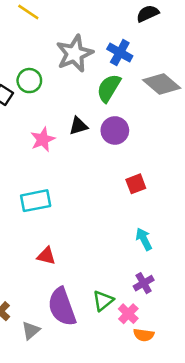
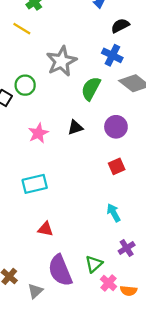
blue cross: (120, 53) -> (112, 55), moved
black triangle: (78, 126) -> (75, 127), moved
purple circle: (115, 130) -> (116, 127), moved
cyan arrow: (144, 239) -> (114, 213), moved
pink cross: (128, 314) -> (108, 283), moved

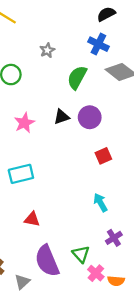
gray star: (61, 61) -> (47, 50), size x0.5
purple circle: (116, 127) -> (90, 117), moved
green triangle: (94, 264) -> (81, 254), turned -30

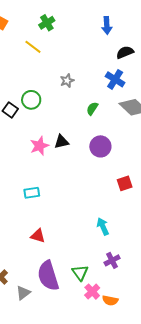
green semicircle: (77, 78) -> (92, 109), size x0.6
black triangle: (62, 117) -> (61, 142), moved
red square: (103, 156) -> (125, 183), moved
cyan rectangle: (21, 174) -> (32, 193), size x0.7

